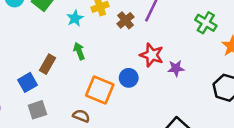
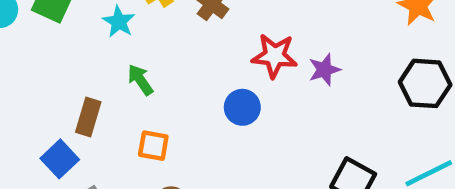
orange square: (100, 90) -> (153, 146), moved, size x0.6

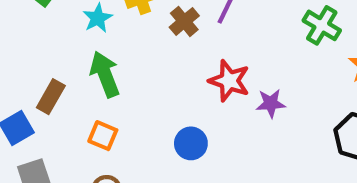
green arrow: (140, 80) -> (105, 74), size x1.5
blue circle: (242, 107) -> (191, 143), moved

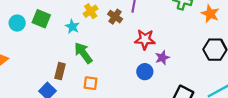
purple star: (271, 103) -> (162, 58), moved
blue circle: (191, 143) -> (145, 72), moved

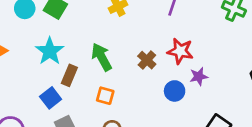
brown cross: (115, 17) -> (147, 60), moved
cyan star: (72, 26) -> (50, 51), moved, size x1.5

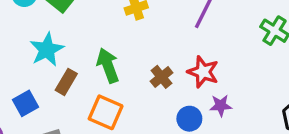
orange square: (105, 96) -> (106, 112), size x1.5
blue square: (51, 98) -> (26, 103), moved

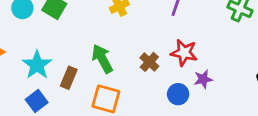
cyan star: (47, 50) -> (37, 65), moved

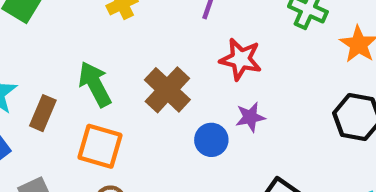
red star: (184, 53) -> (241, 59), moved
brown cross: (149, 62) -> (167, 90), size x1.5

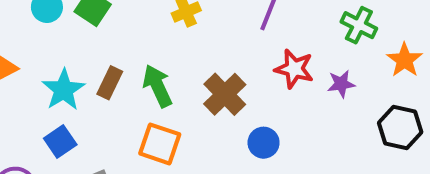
brown rectangle: (43, 113) -> (110, 83), moved
purple star: (250, 117) -> (341, 84), moved

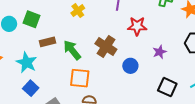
brown rectangle: (110, 83) -> (47, 42), moved, turned 63
purple star: (341, 84) -> (160, 52), moved

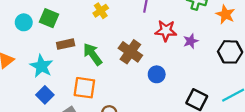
purple star: (160, 52) -> (191, 41), moved
orange square: (80, 78) -> (84, 88), moved

